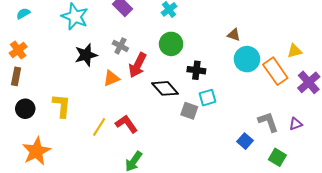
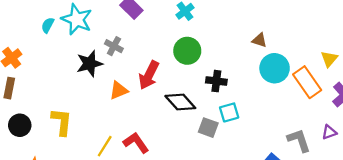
cyan semicircle: (23, 14) -> (48, 25), moved, turned -32
gray cross: (120, 46) -> (114, 46), moved
yellow triangle: (295, 51) -> (329, 59), turned -35
purple triangle: (296, 124) -> (329, 132), moved

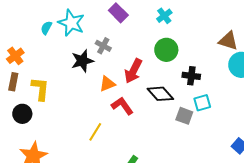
brown triangle: (259, 40) -> (228, 41), size x1.5
yellow L-shape: (62, 122) -> (40, 89), moved
red L-shape: (136, 143) -> (122, 106), moved

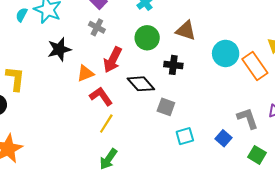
brown triangle: (228, 41) -> (186, 30), moved
gray cross: (103, 46) -> (97, 27), moved
cyan square: (202, 103) -> (185, 136), moved
yellow line: (95, 132) -> (106, 124), moved

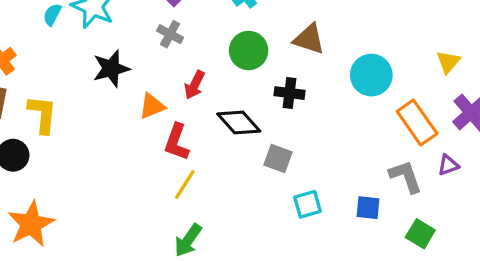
red arrow: (113, 60) -> (195, 85), size x0.7
orange rectangle: (255, 66) -> (417, 122), moved
red L-shape: (101, 96) -> (177, 142), turned -125
blue square: (223, 138) -> (368, 208), turned -35

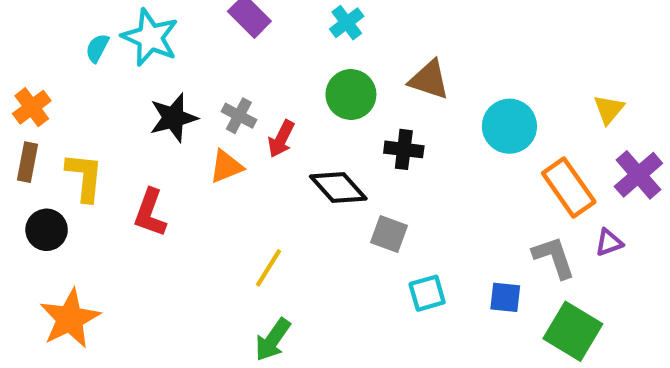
gray cross: (170, 34) -> (239, 116), moved
red L-shape: (177, 142) -> (150, 213), moved
green square: (420, 234) -> (573, 331), size x1.5

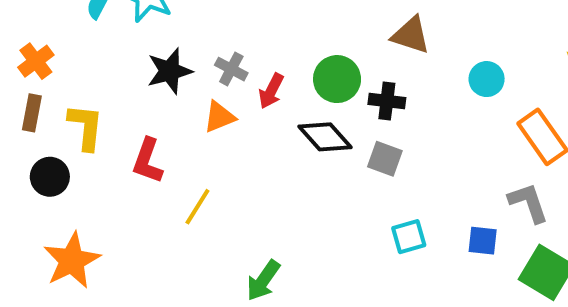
green circle: (351, 95) -> (337, 79), moved
cyan circle: (509, 126) -> (487, 79), size x0.7
gray square: (389, 234) -> (385, 159), moved
yellow line: (268, 268) -> (197, 207), moved

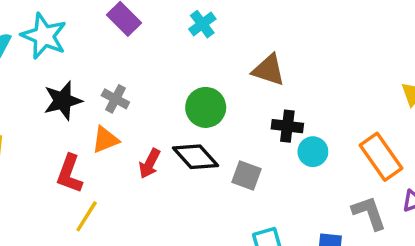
cyan circle: (487, 79) -> (313, 152), moved
red arrow: (271, 91) -> (150, 164), moved
black cross: (387, 101) -> (287, 126), moved
red L-shape: (148, 161) -> (70, 174), moved

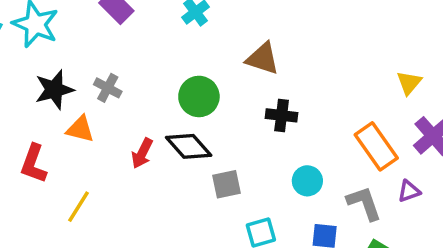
orange triangle: (105, 140) -> (80, 129), moved, turned 36
cyan circle: (313, 152) -> (307, 181), moved
red L-shape: (70, 174) -> (34, 164), moved
gray square: (247, 175) -> (226, 184), moved, turned -32

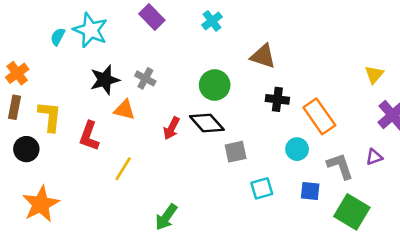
orange rectangle: (376, 146) -> (319, 116), moved

